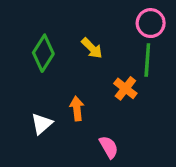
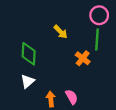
green diamond: (43, 53) -> (29, 54), moved, turned -30
orange arrow: (77, 109) -> (51, 99), moved

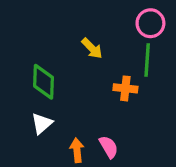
orange cross: (83, 58) -> (125, 88), turned -32

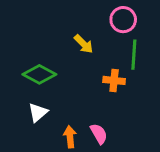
pink circle: (150, 23) -> (123, 20), moved
green diamond: (43, 82) -> (39, 74), turned -64

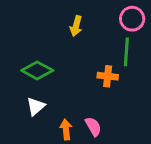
pink circle: (123, 20) -> (132, 19), moved
yellow arrow: (84, 44) -> (76, 26), moved, turned 60

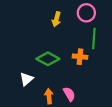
pink circle: (132, 19) -> (86, 13), moved
green diamond: (37, 70) -> (48, 59), moved

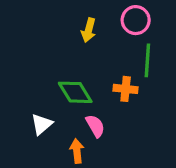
green diamond: (48, 59) -> (75, 92), turned 30
pink semicircle: (69, 94) -> (95, 126), moved

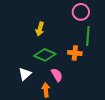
yellow arrow: (89, 30) -> (40, 29), moved
green diamond: (75, 92) -> (45, 55), turned -35

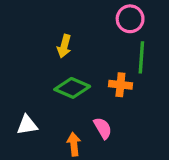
white triangle: (25, 74) -> (27, 125), moved, turned 32
pink semicircle: (57, 75) -> (103, 128), moved

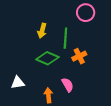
green line: (141, 57) -> (65, 38), moved
orange cross: (120, 85) -> (79, 56), turned -32

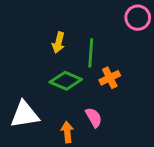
pink circle: (86, 13) -> (138, 18), moved
white triangle: (18, 83) -> (25, 115), size x1.5

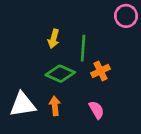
pink semicircle: (94, 117) -> (96, 110), moved
orange arrow: (67, 132) -> (55, 106), moved

